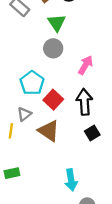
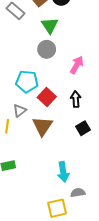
cyan pentagon: (32, 83) -> (27, 82), turned -30
black arrow: (84, 102) -> (76, 99), size x0.7
brown triangle: (49, 131) -> (43, 126), turned 30

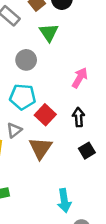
gray circle: (47, 49) -> (26, 60), moved

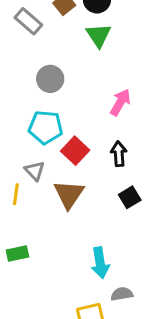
green triangle: (49, 33) -> (99, 35), moved
gray triangle: (14, 130) -> (35, 171), turned -35

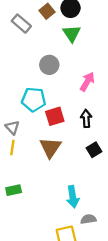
gray circle: (50, 79) -> (49, 65), moved
red square: (75, 151) -> (55, 116), turned 30
gray triangle: (35, 171) -> (12, 127), moved

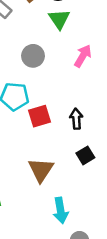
pink arrow: (87, 82) -> (83, 56), moved
brown triangle: (50, 148) -> (41, 170), moved

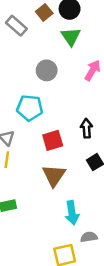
red square: (40, 116) -> (53, 140), moved

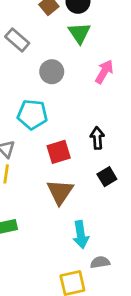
gray rectangle: (16, 26) -> (17, 40), moved

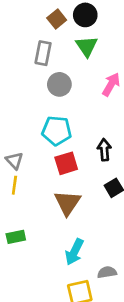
gray rectangle: (17, 40) -> (43, 53), moved, turned 60
cyan pentagon: (32, 115) -> (57, 131), moved
cyan arrow: (81, 235) -> (74, 252), moved, turned 35

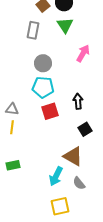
gray circle: (59, 84) -> (43, 63), moved
gray triangle: (14, 161) -> (12, 109), turned -40
brown triangle: (68, 203) -> (73, 156), moved, turned -35
gray semicircle: (107, 272) -> (79, 183), moved, turned -120

